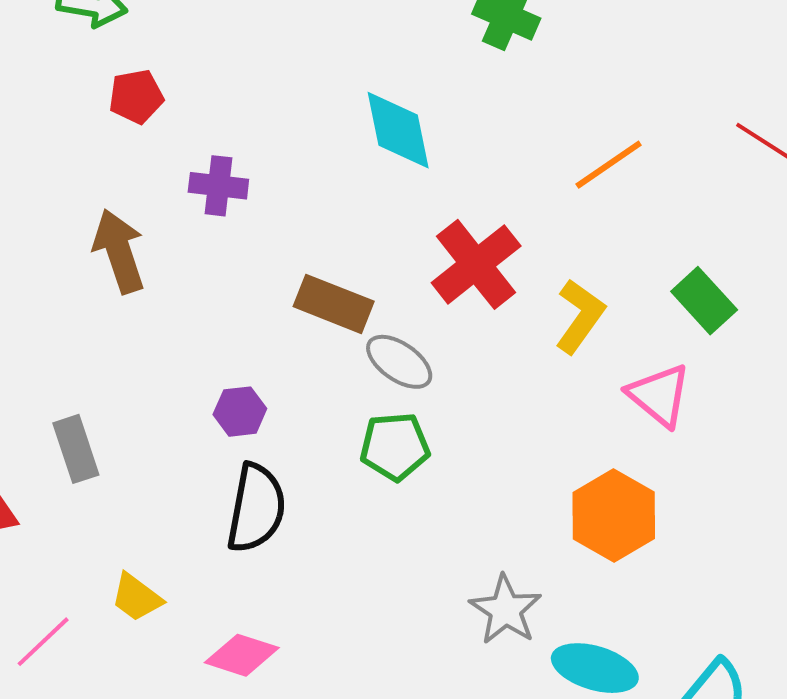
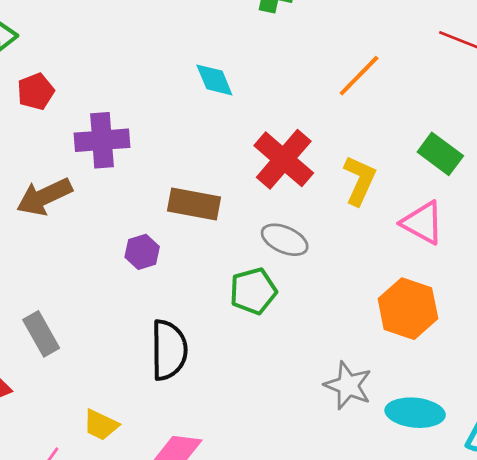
cyan diamond: (398, 130) -> (214, 80), size x0.7
purple cross: (218, 186) -> (102, 140), size x1.4
brown arrow: (119, 251) -> (44, 197), turned -86
gray ellipse: (399, 362) -> (285, 240), moved
purple hexagon: (240, 412) -> (142, 252), moved

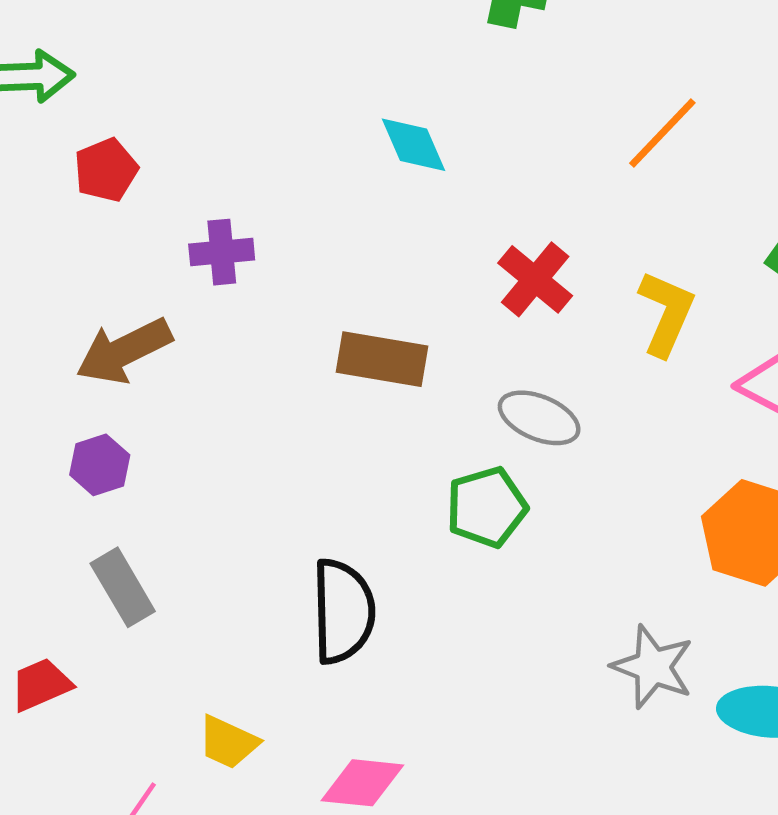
purple cross: (102, 140) -> (222, 252), size x0.7
red cross: (284, 159) -> (535, 279), size x0.7
purple hexagon: (142, 252) -> (100, 465), moved

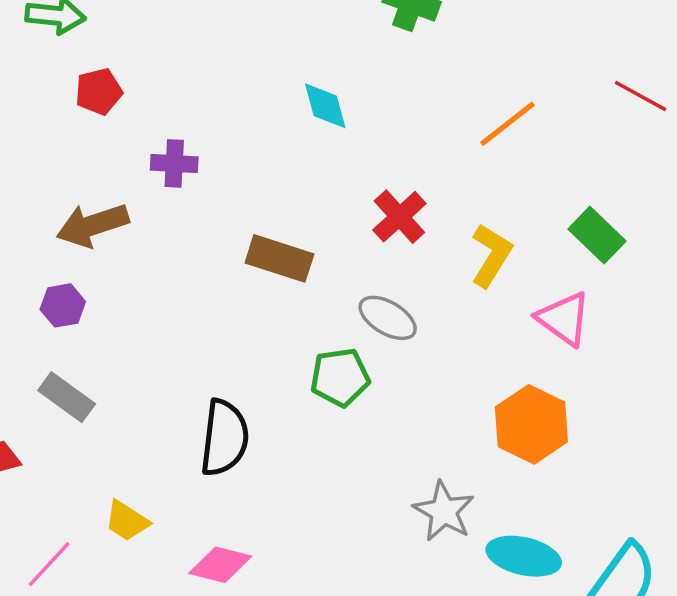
gray rectangle: (123, 587) -> (67, 397), turned -32

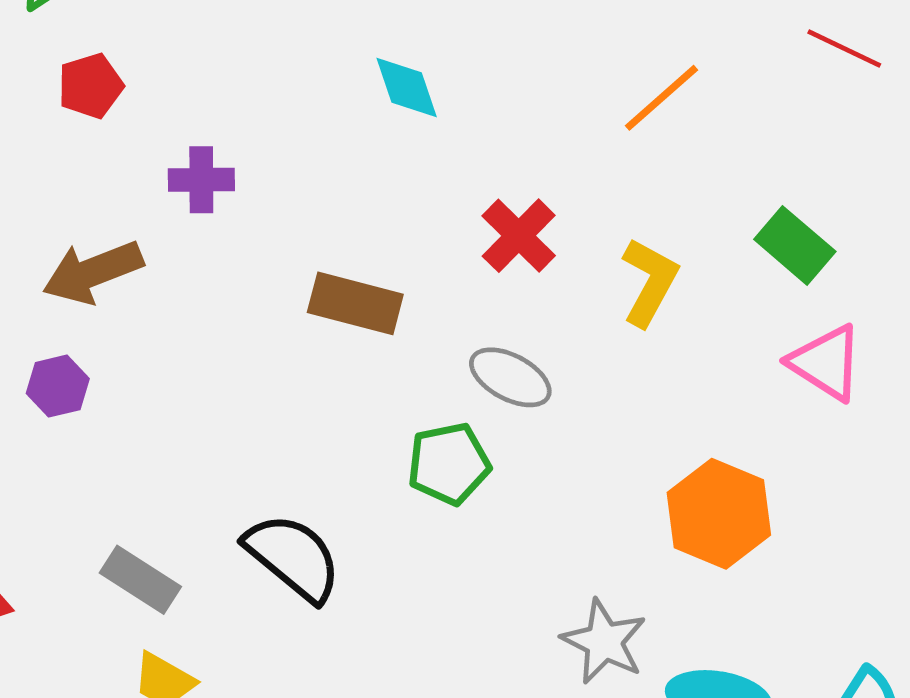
pink triangle: (564, 319) -> (826, 363), moved
gray rectangle: (67, 397) -> (140, 580), moved
black semicircle: (224, 438) -> (293, 557), turned -54

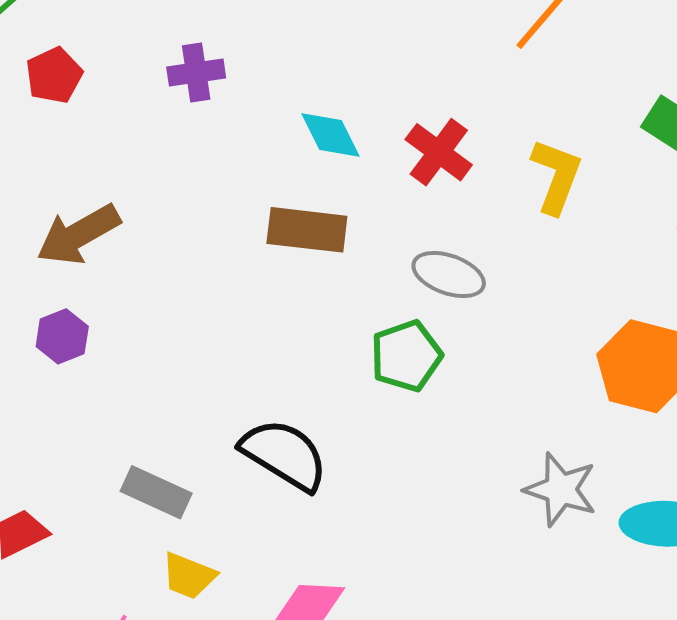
cyan diamond: (407, 87) -> (330, 135), moved
purple cross: (201, 180) -> (196, 73), moved

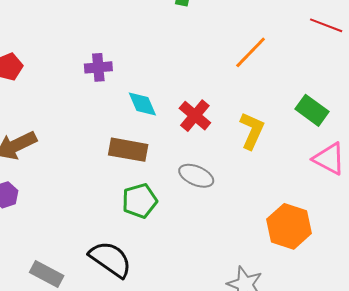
purple cross: (196, 73) -> (98, 67), moved
green pentagon: (406, 356) -> (140, 201), moved

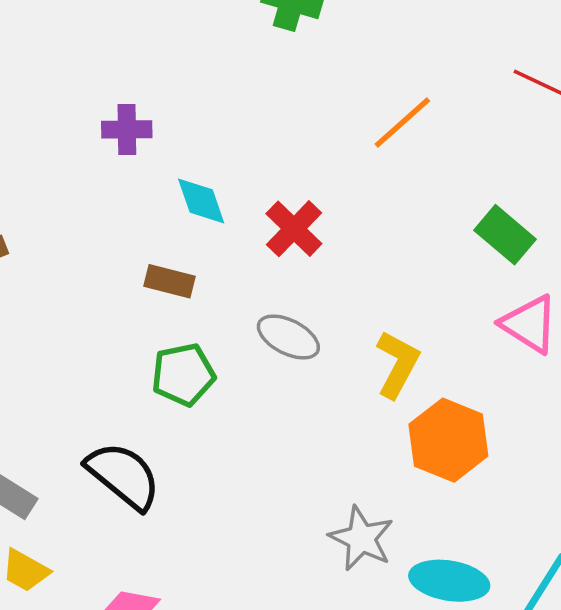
yellow L-shape: (252, 131) -> (397, 364), moved
brown rectangle: (128, 150) -> (169, 281), size x0.7

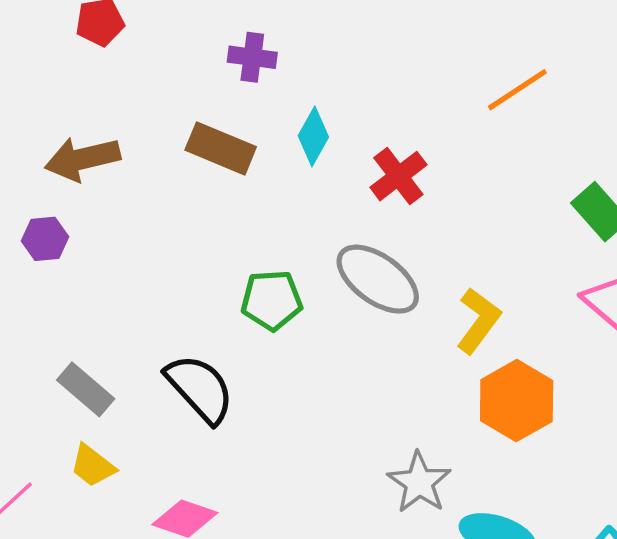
cyan diamond: (201, 201) -> (313, 136), turned 40
brown rectangle: (169, 281) -> (221, 148), moved, size x1.4
gray ellipse: (288, 337) -> (378, 279), size x1.4

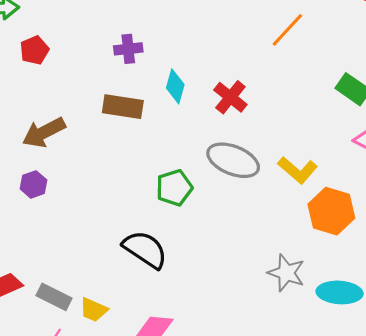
yellow L-shape: (478, 321) -> (298, 170), turned 108
gray rectangle: (86, 389) -> (54, 297), moved

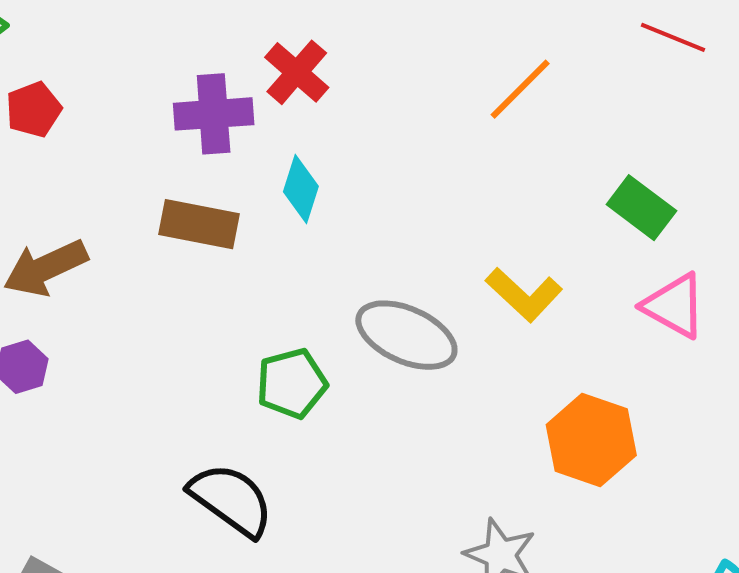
purple cross: (128, 49) -> (214, 114), size x1.4
red cross: (230, 97) -> (297, 72), moved
yellow L-shape: (298, 170) -> (524, 295), moved

